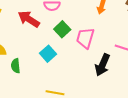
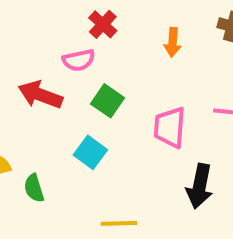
pink trapezoid: (85, 38) -> (170, 127), moved
black arrow: (102, 65) -> (200, 186), moved

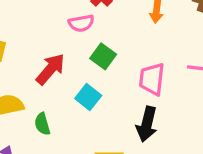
red arrow: (40, 95) -> (50, 69), moved, turned 108
black arrow: (200, 186) -> (147, 124), moved

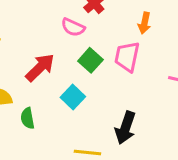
pink semicircle: (81, 23) -> (73, 27), turned 30
pink trapezoid: (152, 79) -> (127, 57), moved

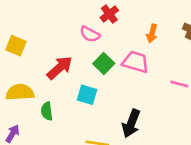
pink trapezoid: (127, 57) -> (136, 62), turned 92
cyan square: (73, 97) -> (87, 95), turned -30

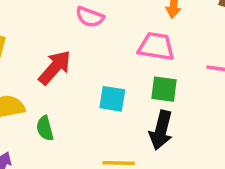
green square: (104, 64) -> (164, 89), moved, turned -30
cyan square: (87, 95) -> (112, 99), moved

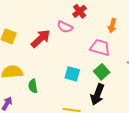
red arrow: (55, 67) -> (41, 39), moved
green square: (164, 89) -> (102, 72), turned 35

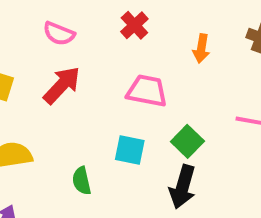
pink semicircle: (65, 27) -> (59, 34), moved
pink trapezoid: (100, 48) -> (147, 91), moved
green semicircle: (33, 86) -> (82, 181), moved

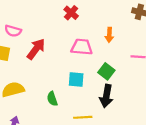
pink semicircle: (59, 34) -> (13, 31), moved
orange arrow: (201, 48) -> (109, 35), moved

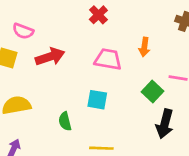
red arrow: (36, 49) -> (50, 57), turned 30
green square: (106, 71) -> (152, 92), moved
black arrow: (106, 96) -> (165, 124), moved

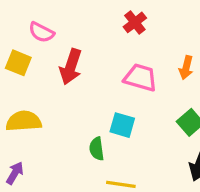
red arrow: (50, 57) -> (71, 67), turned 120
green semicircle: (65, 121) -> (97, 149), moved

